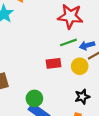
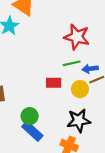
black star: (82, 97) -> (79, 120), size x1.5

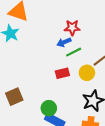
red star: (77, 37) -> (72, 28), size x0.7
blue arrow: (90, 69) -> (64, 42), moved

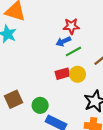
yellow circle: (87, 73) -> (78, 74), moved
green circle: (49, 108) -> (40, 105), moved

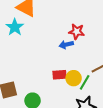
green line: (74, 51) -> (85, 82), moved, turned -42

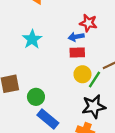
cyan star: (15, 27) -> (32, 39), moved
red rectangle: (59, 75) -> (77, 53), moved

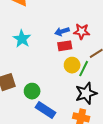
red star: (88, 23) -> (82, 31), moved

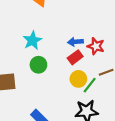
red rectangle: (65, 46) -> (75, 57), turned -40
green circle: (32, 91) -> (38, 65), moved

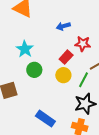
blue arrow: (75, 42) -> (63, 26), moved
yellow circle: (78, 79) -> (63, 75), moved

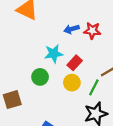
red star: (83, 44) -> (92, 31), moved
cyan star: (25, 49) -> (54, 54), moved, turned 30

